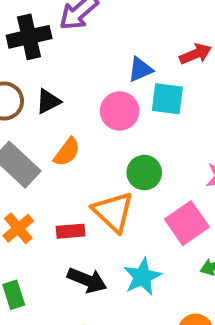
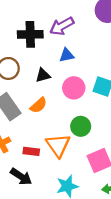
blue triangle: (140, 69) -> (67, 55), moved
black triangle: (48, 101) -> (43, 75), moved
black arrow: (87, 280) -> (21, 177), moved

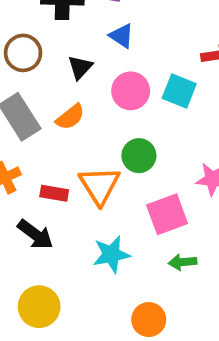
blue triangle: (67, 55) -> (122, 36), turned 42
black triangle: (43, 75) -> (80, 67), turned -35

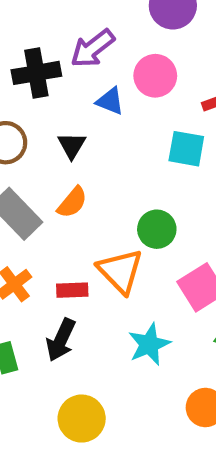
pink circle: (131, 91) -> (155, 76), moved
black arrow: (35, 235) -> (61, 340), turned 90

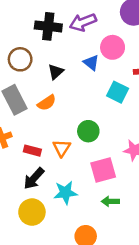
blue triangle: (110, 101) -> (91, 63), moved
orange triangle: (120, 271) -> (62, 148), size x0.7
black arrow: (61, 340) -> (34, 178), moved
yellow circle: (82, 419) -> (32, 212), moved

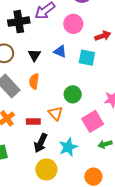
blue triangle: (91, 63) -> (60, 51), moved
orange semicircle: (47, 103) -> (34, 81), turned 147

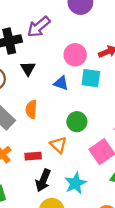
pink circle: (73, 24) -> (75, 55), moved
blue triangle: (60, 51) -> (61, 83), moved
black triangle: (34, 55) -> (28, 69), moved

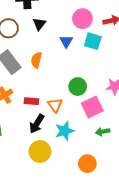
blue triangle: (61, 83) -> (66, 41), turned 32
green circle: (77, 122) -> (78, 87), moved
orange triangle: (58, 145) -> (55, 105), moved

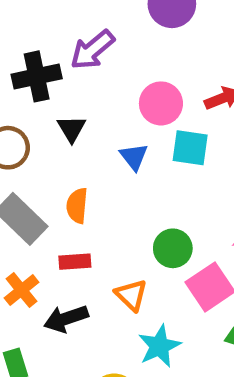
red rectangle: (31, 101) -> (75, 262), moved
black arrow: (37, 124) -> (66, 319), moved, turned 48

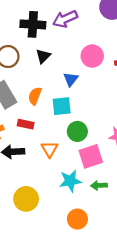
cyan square: (190, 148) -> (62, 106), moved, turned -30
cyan star: (159, 346) -> (70, 181), moved

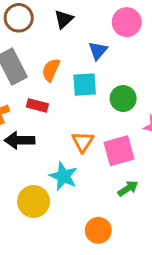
green circle: (77, 131) -> (123, 99), moved
orange triangle: (50, 149) -> (83, 142), moved
cyan star: (70, 181) -> (63, 176), moved, turned 30
green arrow: (99, 185) -> (128, 188), turned 147

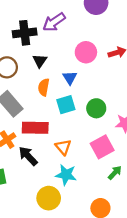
orange semicircle: (51, 70) -> (44, 87), moved
red rectangle: (37, 105) -> (35, 128), size x1.6
black arrow: (20, 140) -> (28, 156), turned 60
orange triangle: (83, 142) -> (63, 147), moved

